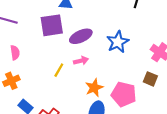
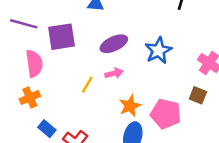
purple square: (52, 25) -> (61, 37), moved
pink semicircle: (15, 53) -> (34, 63), size x1.5

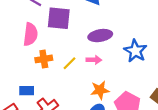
blue star: (158, 51) -> (135, 51), turned -30
orange cross: (30, 98) -> (44, 59), moved
blue rectangle: (47, 129) -> (27, 91), turned -56

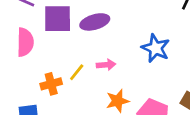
purple ellipse: (100, 36) -> (95, 22), moved
orange cross: (44, 59) -> (51, 84), moved

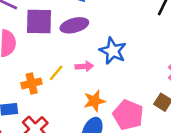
blue star: (156, 48) -> (113, 51), moved

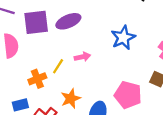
blue star: (113, 51) -> (123, 38), moved, turned 30
orange star: (94, 101) -> (71, 98), moved

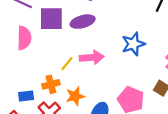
pink arrow: (82, 57) -> (92, 57), size x1.5
orange cross: (37, 79) -> (51, 84), moved

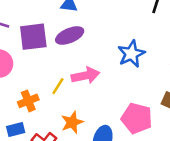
orange cross: (51, 84) -> (28, 101), moved

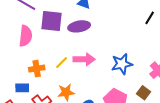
blue star: (131, 54) -> (122, 64), moved

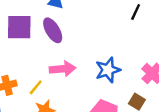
purple ellipse: (79, 26) -> (53, 30), turned 75
yellow line: (62, 63) -> (36, 87), moved

